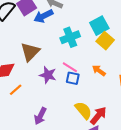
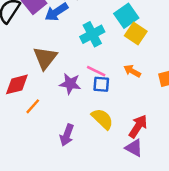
yellow semicircle: (83, 110) -> (102, 119), moved

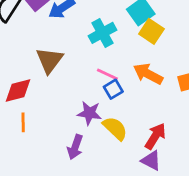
orange arrow: (132, 71) -> (148, 74), size x1.5
purple star: (70, 84) -> (89, 113), moved
blue square: (101, 84) -> (113, 89), turned -35
orange line: (33, 106) -> (23, 122), moved, turned -42

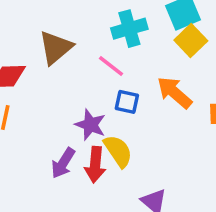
pink line: (107, 74) -> (111, 66), moved
blue square: (113, 89) -> (127, 102), turned 30
red arrow: (155, 136) -> (95, 165), moved, turned 140

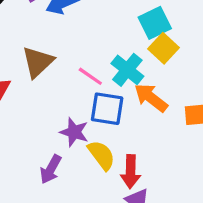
cyan cross: (129, 29) -> (127, 70), moved, turned -32
blue square: (127, 102) -> (107, 109), size x1.5
red arrow: (95, 165) -> (131, 172), moved

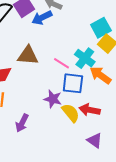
brown triangle: (38, 62) -> (28, 56), turned 50
purple arrow: (51, 169) -> (22, 123), moved
red arrow: (131, 172) -> (90, 110), moved, turned 102

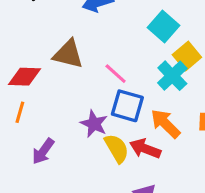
cyan square: (101, 28) -> (164, 27), moved, turned -30
cyan cross: (85, 58) -> (172, 76), moved
orange arrow: (100, 75) -> (165, 124), moved

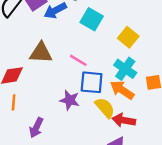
cyan square: (164, 27) -> (92, 19), moved
cyan cross: (172, 76) -> (125, 69), moved
yellow semicircle: (117, 148) -> (105, 108), moved
red arrow: (145, 149) -> (124, 120), moved

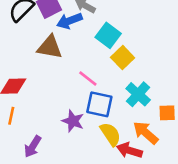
yellow square: (128, 37) -> (123, 58), moved
brown triangle: (41, 53) -> (50, 47), moved
orange arrow: (122, 90) -> (146, 133), moved

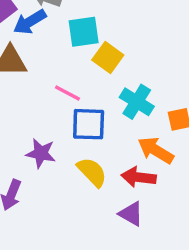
cyan square: (108, 35) -> (84, 32), turned -35
purple star: (73, 121) -> (41, 153), moved
yellow semicircle: (110, 134) -> (92, 172), moved

